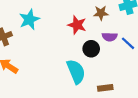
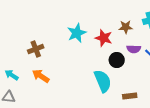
cyan star: (29, 19) -> (77, 33), moved

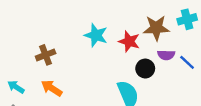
brown star: (126, 27) -> (156, 28), size x1.5
cyan star: (77, 33) -> (96, 35), turned -30

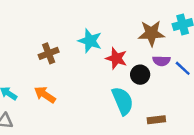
red star: (129, 41) -> (116, 58), moved
brown cross: (46, 55) -> (49, 53), moved

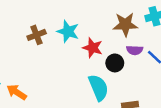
brown cross: (49, 53) -> (37, 35), moved
orange arrow: (45, 95) -> (17, 92), moved

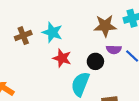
red star: (93, 48) -> (62, 58), moved
cyan semicircle: (98, 88) -> (80, 84), turned -135

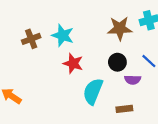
purple semicircle: (114, 50) -> (133, 80), moved
black circle: (95, 61) -> (117, 62), moved

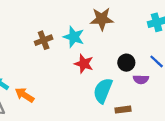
brown star: (120, 28) -> (102, 19), moved
brown rectangle: (124, 109) -> (123, 110), moved

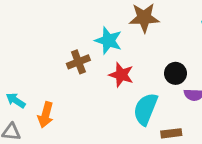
brown cross: (44, 40) -> (78, 62), moved
orange arrow: (25, 95) -> (46, 115), turned -108

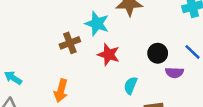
cyan semicircle: (146, 109) -> (131, 86), size x0.6
orange arrow: (46, 115) -> (61, 91), moved

